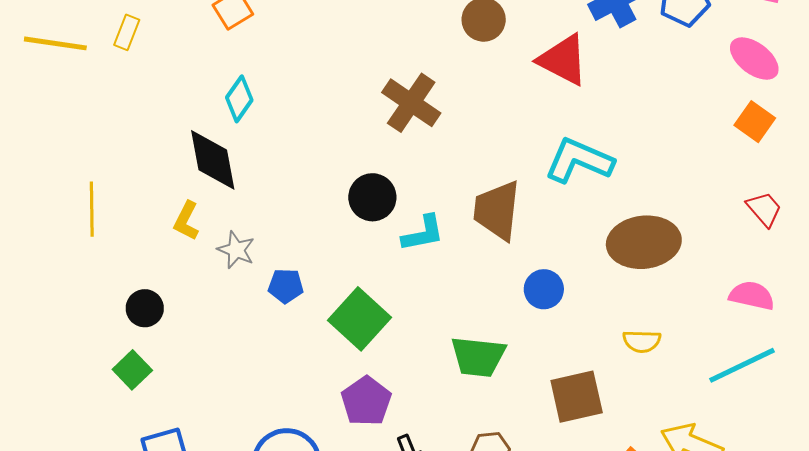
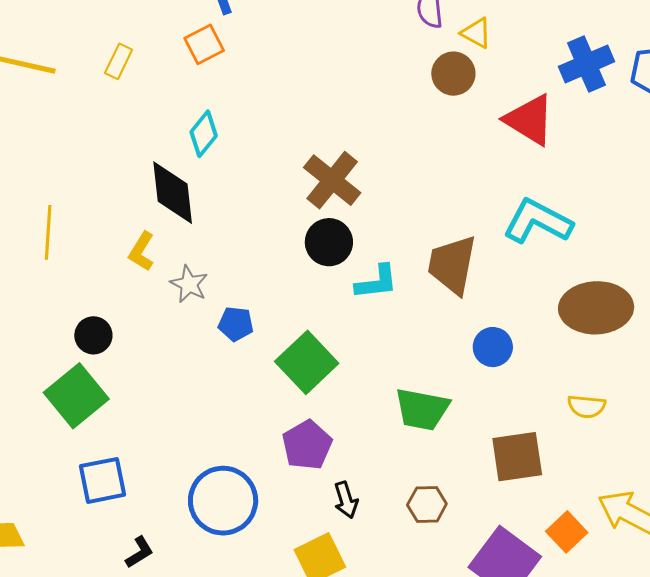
yellow rectangle: (127, 32) -> (119, 61), moved
brown cross: (411, 103) -> (332, 180), moved
green square: (132, 370) -> (76, 396), size x1.6

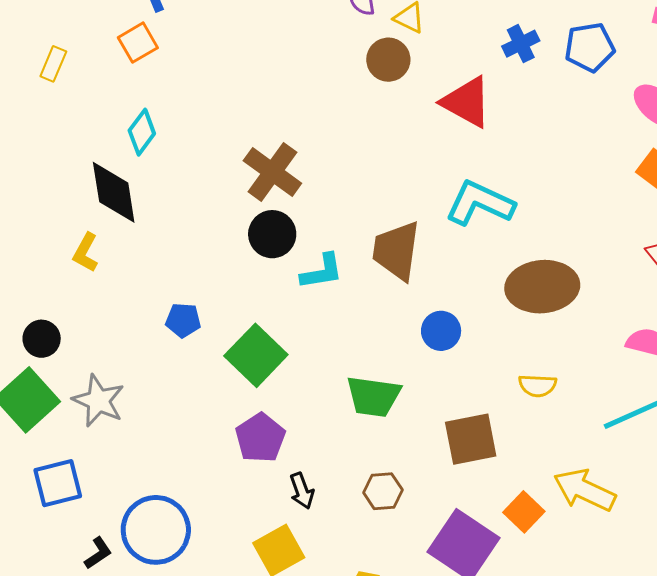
blue cross: (586, 64) -> (521, 44), size x0.7
gray star: (189, 284) -> (98, 401), moved, size x1.4
blue circle: (223, 501) -> (156, 530), moved

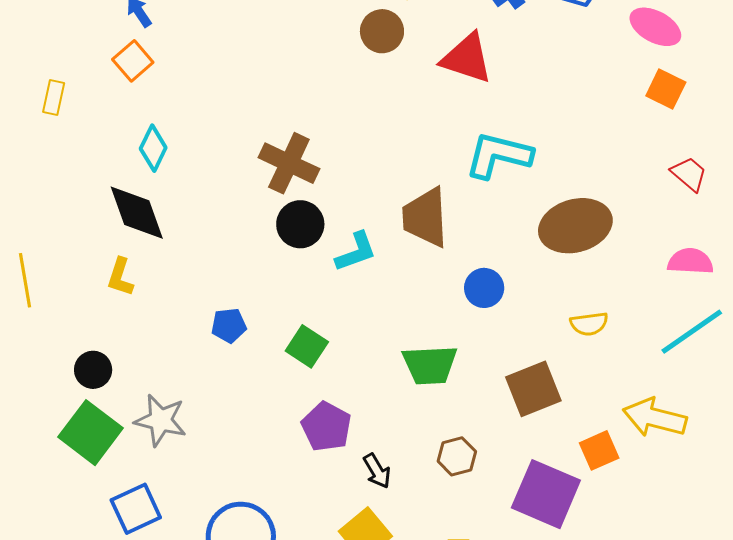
green square: (256, 355) -> (307, 346), size x0.7
orange square: (524, 512) -> (599, 450), turned 33

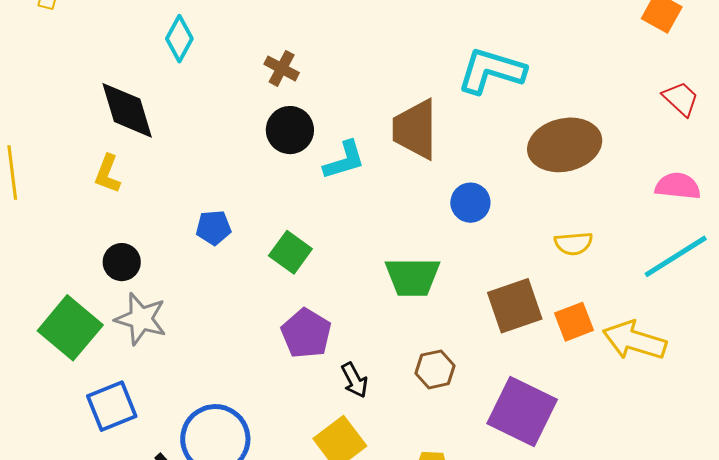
cyan diamond: (153, 148) -> (179, 39), moved
brown cross: (289, 163) -> (282, 68), size x0.6
black circle: (93, 370) -> (122, 262), moved
orange square: (599, 450) -> (574, 322), moved

